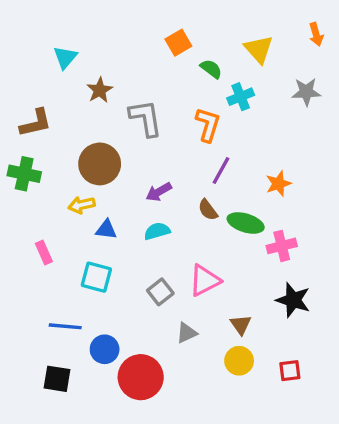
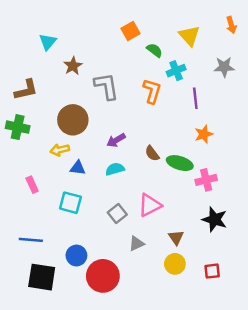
purple line: (221, 171) -> (195, 98), moved, turned -35
blue line: (65, 326) -> (31, 240), moved
black square: (57, 379) -> (42, 277), size x1.4

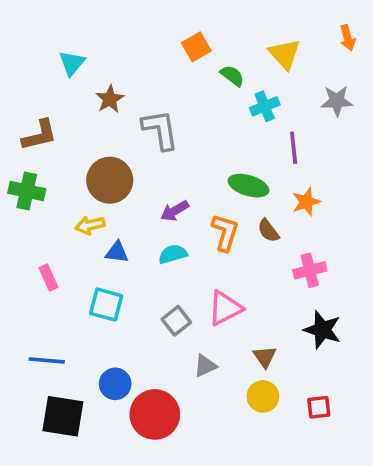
orange L-shape: (152, 91) -> (225, 232), moved
brown semicircle: (152, 153) -> (268, 231), moved
green ellipse: (180, 163) -> (248, 186), moved

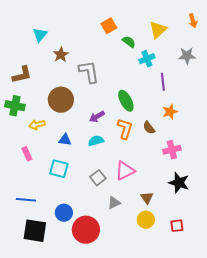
yellow triangle: (285, 54) -> (158, 30), turned 30
green ellipse: (248, 186) -> (126, 101), moved, turned 45
yellow arrow: (90, 225) -> (37, 125), moved

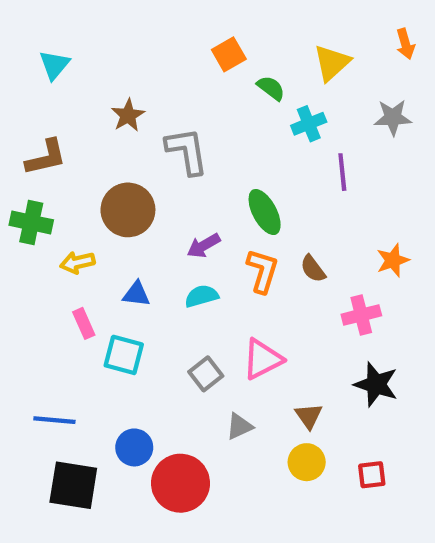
cyan triangle: (40, 35) -> (54, 65), moved
orange star: (170, 112) -> (393, 260), moved
pink rectangle: (27, 154) -> (84, 323), moved

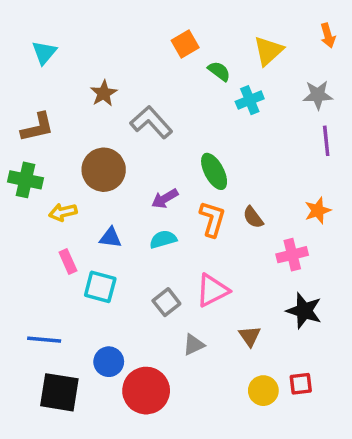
gray L-shape: (187, 151) -> (151, 122), turned -33
purple line: (342, 172) -> (326, 141), moved
yellow circle: (307, 462) -> (263, 391), moved

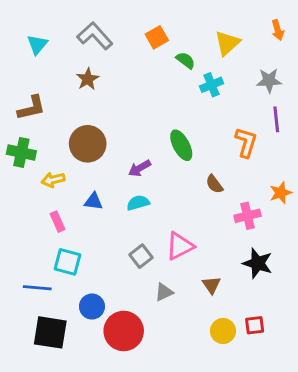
gray L-shape: (151, 122) -> (95, 36), moved
orange star: (318, 210) -> (281, 193), moved
orange L-shape: (212, 219) -> (246, 142), moved
cyan square: (100, 287) -> (68, 262), moved

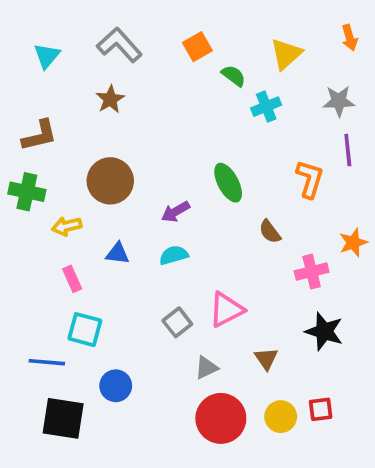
red circle: (124, 331) -> (221, 418), moved

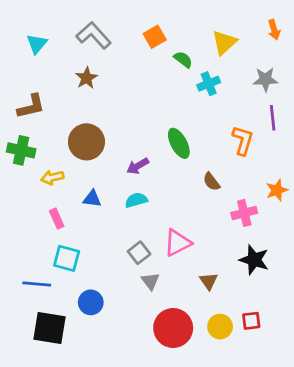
gray triangle: (206, 368) -> (150, 281), moved, turned -42

